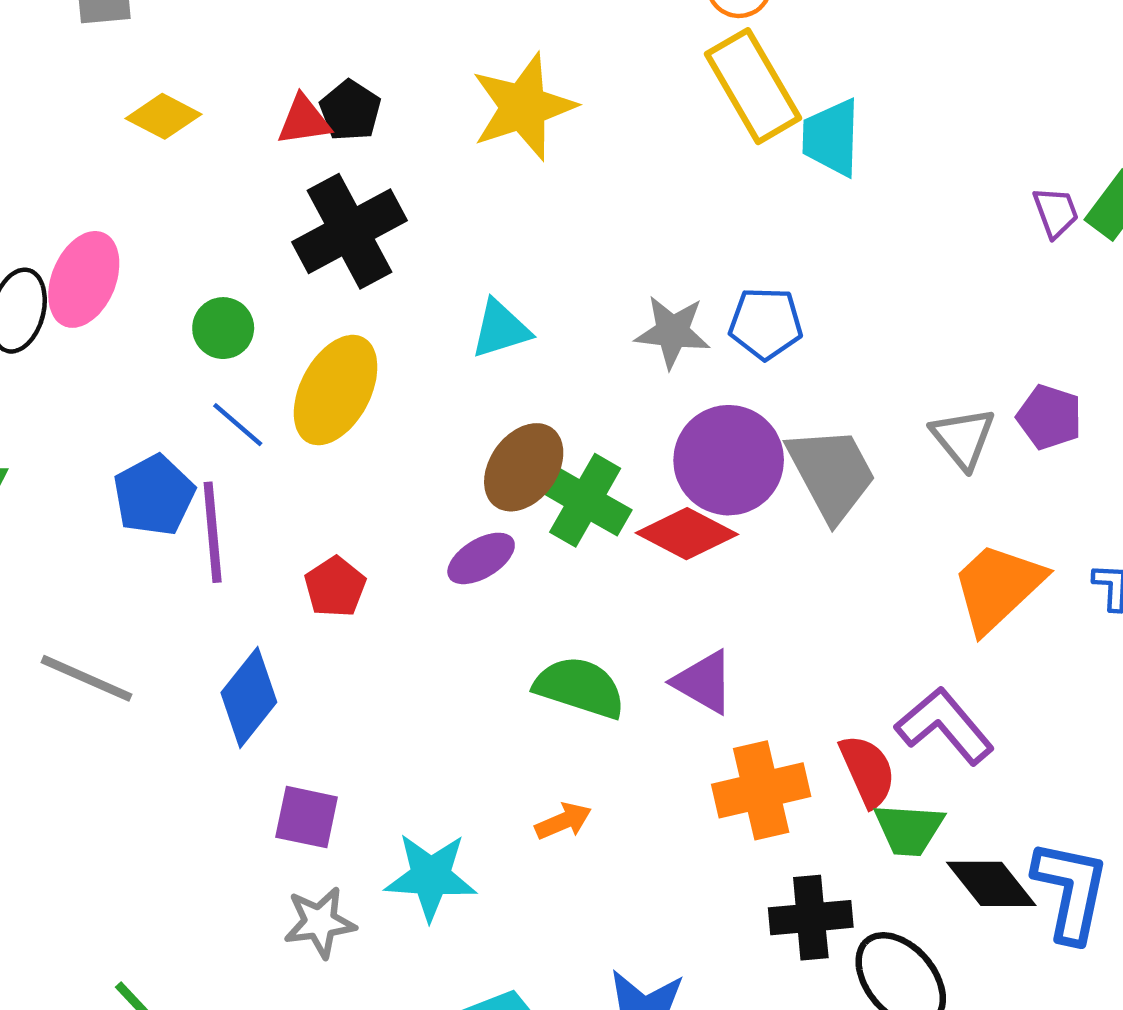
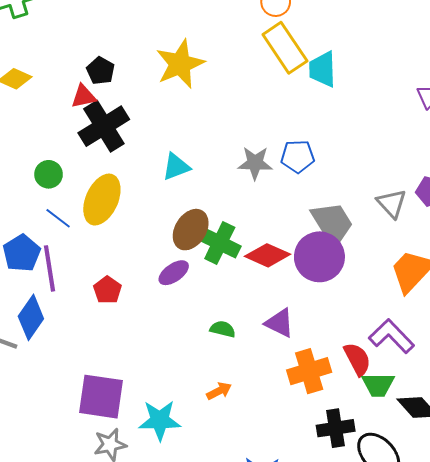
red triangle: (304, 120) -> (84, 96), moved
purple circle: (729, 460) -> (319, 257), moved
green semicircle: (580, 687) -> (223, 329), size x0.6
blue diamond: (249, 697) -> (31, 317), moved
purple square: (307, 817) -> (101, 397), size x1.6

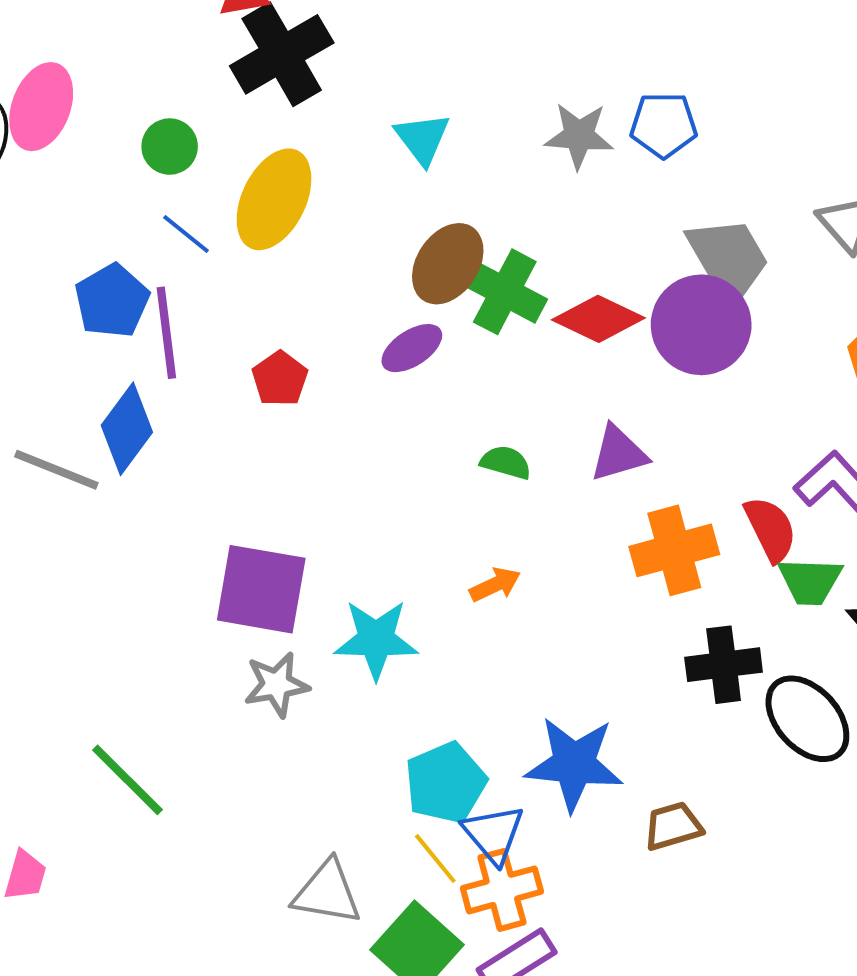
cyan triangle: (176, 167) -> (422, 139), turned -48
purple triangle: (280, 323) -> (619, 453), turned -44

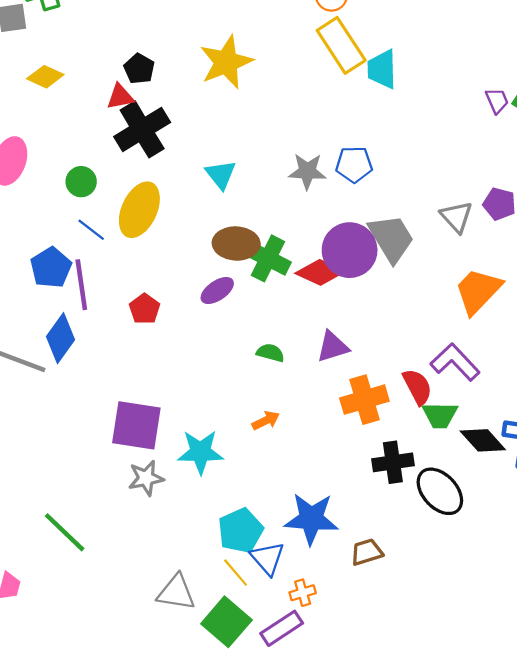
brown ellipse: (448, 264) -> (236, 244), turned 60
purple circle: (701, 325) -> (350, 250), moved
orange cross: (502, 890) -> (303, 593), moved, size x0.6

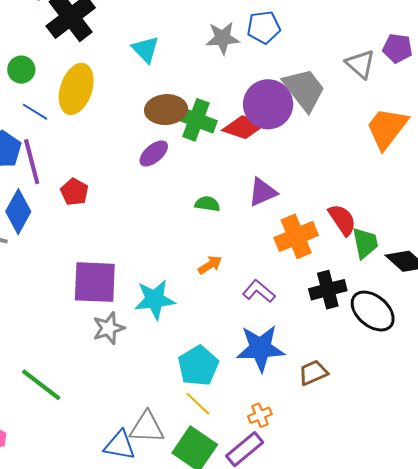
red pentagon: (145, 309) -> (74, 192), moved
purple L-shape: (455, 362) -> (259, 291), moved, size x0.7
green trapezoid: (440, 415) -> (365, 243), turned -96
blue triangle: (267, 558) -> (120, 445), moved, turned -32

